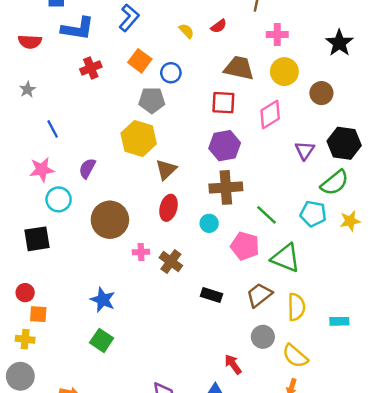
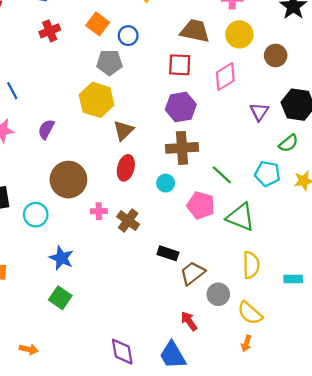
green semicircle: (335, 183) -> (289, 143), size x0.7
cyan circle: (59, 199) -> (36, 215), moved
brown trapezoid: (259, 295) -> (193, 273), moved

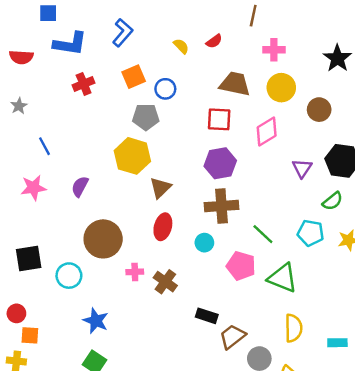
orange square: (98, 24) -> (134, 77), turned 30

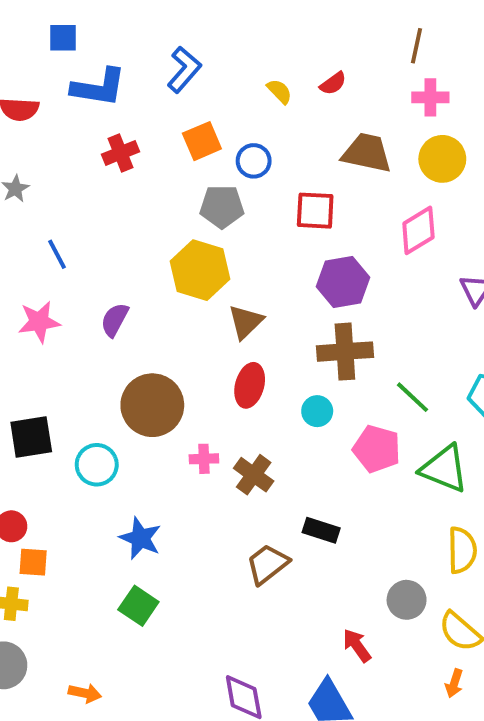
brown line: (253, 16) -> (416, 46), moved
red square: (219, 119) -> (315, 211), moved
brown trapezoid: (232, 337) -> (268, 564), moved

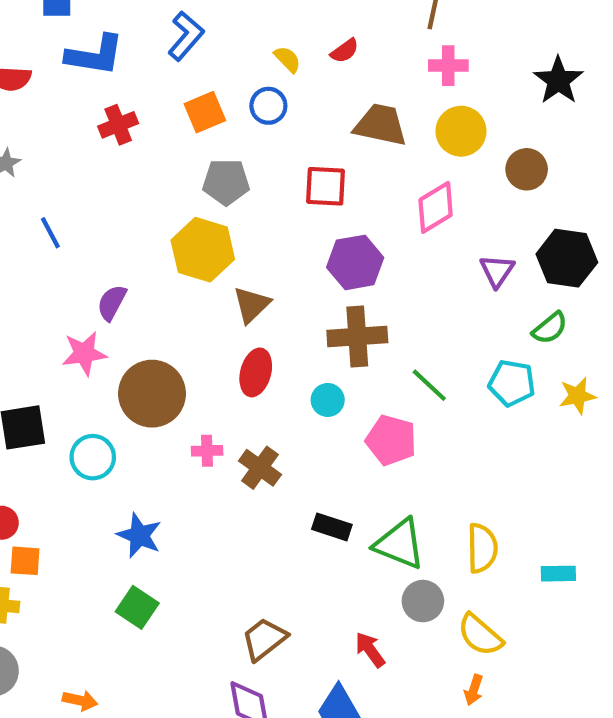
blue circle: (254, 161) -> (268, 106), moved
pink star: (39, 322) -> (84, 353), moved
green triangle: (444, 469) -> (400, 544), moved
brown trapezoid: (268, 564) -> (264, 639), moved

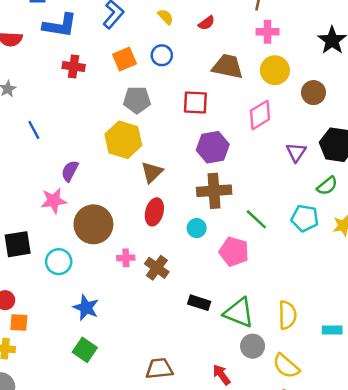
yellow semicircle: (287, 59) -> (166, 17), moved
red cross: (118, 125) -> (74, 66), turned 30
brown trapezoid: (264, 639) -> (159, 369), turned 32

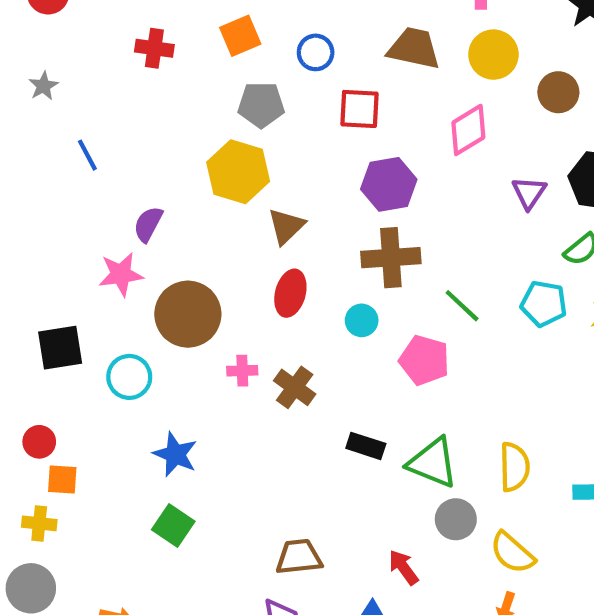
blue circle: (162, 55) -> (316, 52), moved

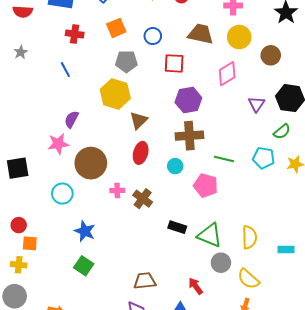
blue line: (87, 155) -> (65, 70), moved
green line: (462, 306) -> (224, 159), turned -30
black square: (60, 348) -> (18, 168), moved

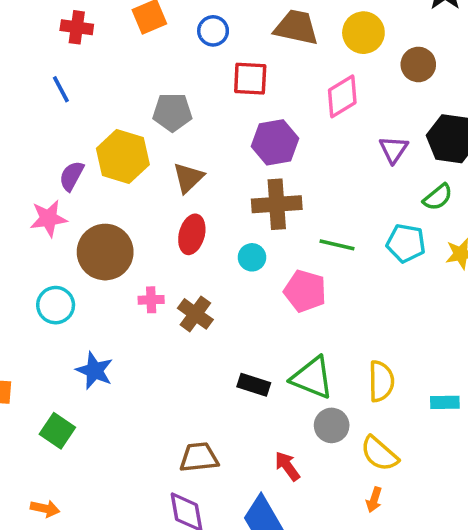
gray pentagon: (126, 61) -> (172, 112), moved
yellow hexagon: (115, 94) -> (123, 156), moved
black rectangle: (177, 227) -> (254, 385), moved
green square: (84, 266) -> (57, 431), moved

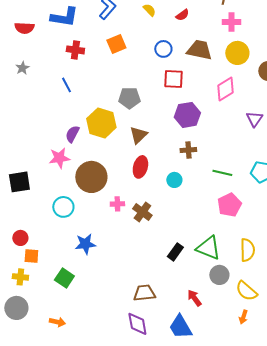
blue circle: (213, 31) -> (163, 49), moved
brown cross: (277, 204) -> (188, 150), size x0.6
pink pentagon: (305, 291) -> (229, 205), moved, turned 30
blue star: (95, 371) -> (85, 244), turned -30
black rectangle: (254, 385) -> (175, 252), turned -72

